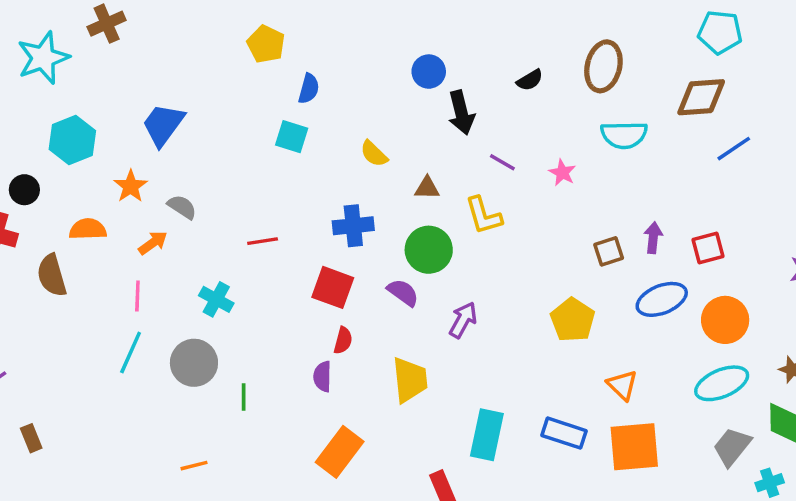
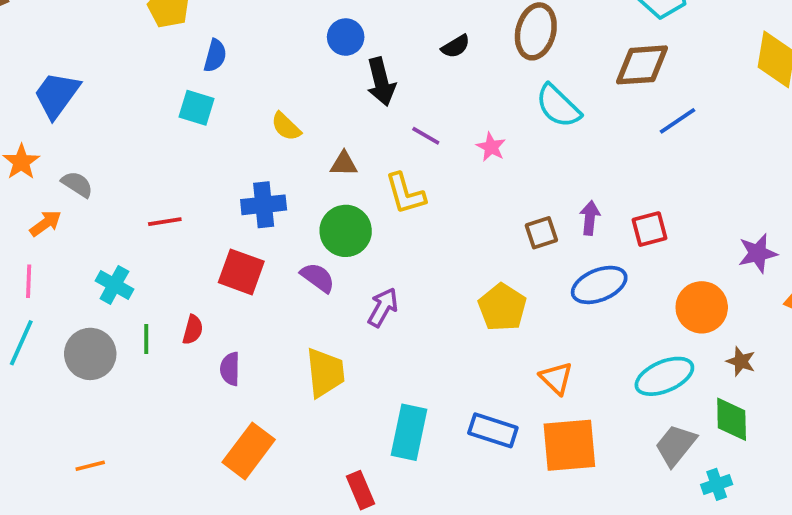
cyan semicircle: (624, 135) -> (558, 106), turned 45
orange circle: (725, 320) -> (702, 307), moved
red semicircle: (343, 340) -> (193, 330), moved
green line: (244, 397) -> (146, 339), moved

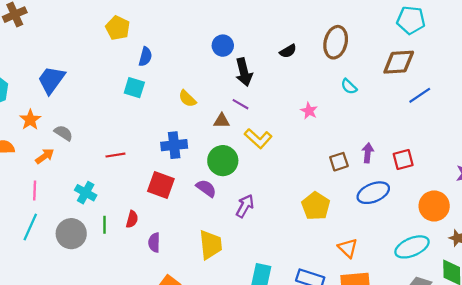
cyan semicircle: (558, 106) -> (349, 86), size x0.6
purple line: (426, 136) -> (240, 104), moved
yellow L-shape: (405, 194) -> (258, 138), turned -32

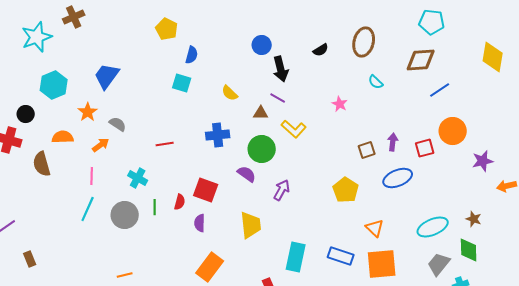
red square: (161, 185) -> (206, 190), moved
orange circle: (434, 206) -> (453, 131), moved

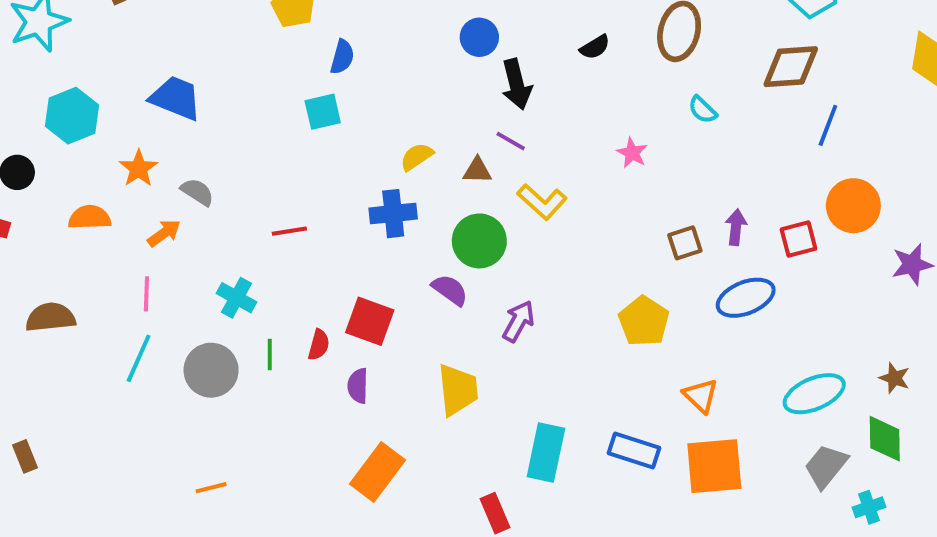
blue trapezoid: (107, 76) -> (176, 98), turned 76
cyan square: (182, 83) -> (323, 112), turned -30
blue line: (440, 90) -> (828, 125), turned -35
yellow semicircle: (230, 93) -> (417, 157), moved, turned 102
brown semicircle: (42, 164) -> (50, 317), moved, turned 100

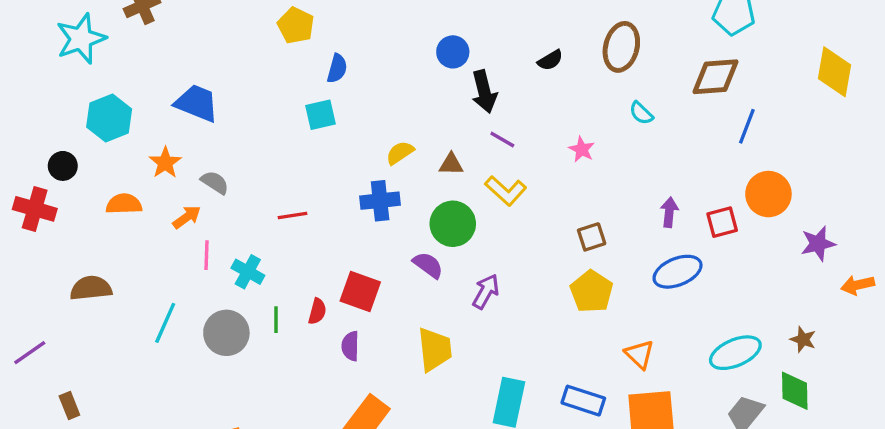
purple line: (511, 141) -> (502, 139), moved
brown square: (685, 243) -> (592, 237), moved
pink line: (146, 294) -> (207, 255), moved

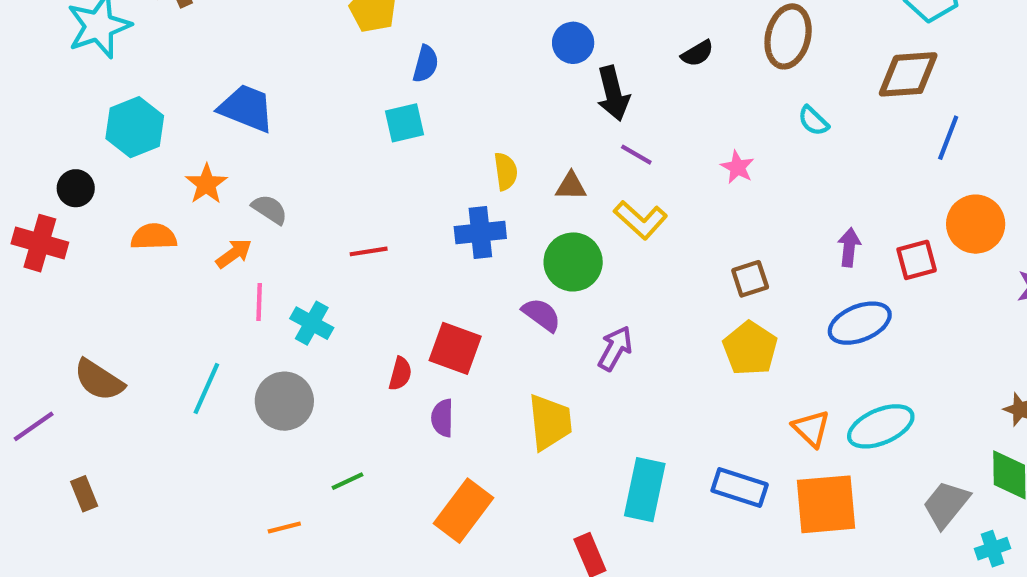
yellow semicircle: (400, 153) -> (506, 171), turned 116
brown semicircle: (91, 288) -> (99, 380), moved, turned -141
green line: (276, 320) -> (348, 481), moved, turned 65
cyan ellipse: (735, 353) -> (881, 426), moved

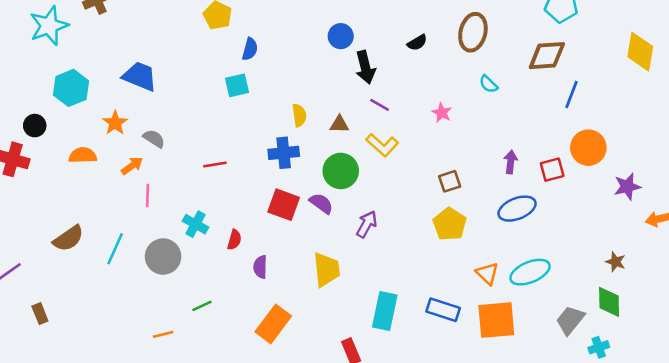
cyan cross: (312, 323) -> (195, 224), moved
red square: (455, 348) -> (284, 205), moved
brown semicircle: (99, 380) -> (68, 238), moved, turned -68

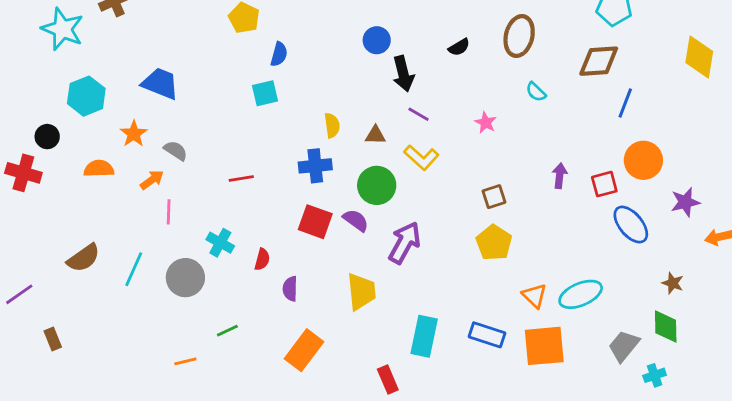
cyan star: (49, 26) -> (63, 29), turned -30
blue ellipse: (517, 209) -> (631, 225), moved, turned 72
purple arrow: (367, 224) -> (405, 243), size x1.4

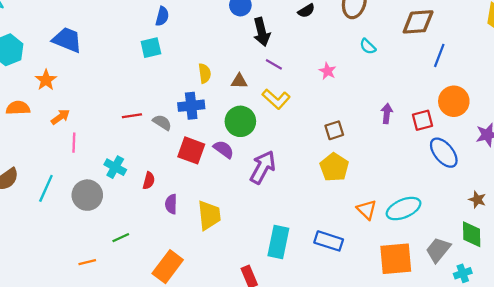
gray semicircle: (176, 151) -> (162, 122), moved
yellow trapezoid: (361, 292) -> (209, 215), moved
orange square: (544, 346) -> (396, 259), moved
orange rectangle: (304, 350) -> (168, 267), moved

